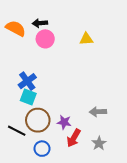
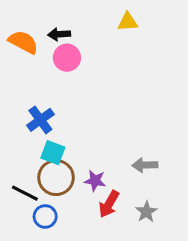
yellow triangle: (86, 39) -> (128, 22), moved
cyan square: (28, 97) -> (53, 153), moved
blue circle: (42, 149) -> (45, 216), moved

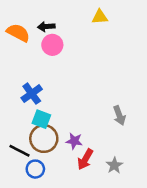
gray arrow: (145, 165) -> (119, 115), moved, turned -108

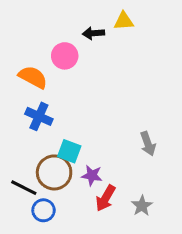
black arrow: (46, 27) -> (93, 33), moved
orange semicircle: (18, 33) -> (33, 77), moved
blue cross: (32, 94) -> (39, 116), turned -30
cyan square: (41, 119) -> (69, 151), moved

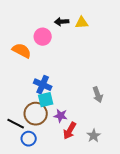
yellow triangle: (124, 21) -> (82, 23), moved
blue cross: (39, 116) -> (43, 85), moved
cyan square: (69, 151) -> (46, 100), turned -35

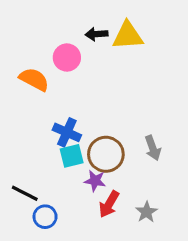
yellow triangle: (82, 23) -> (128, 36), size x1.5
brown circle: (36, 114) -> (106, 154), moved

